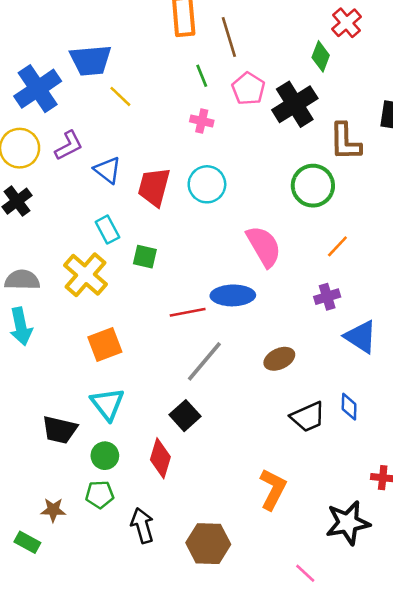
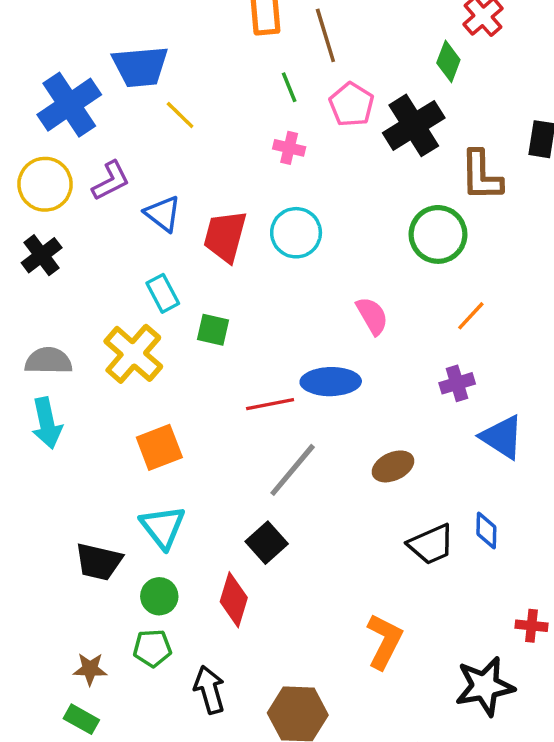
pink semicircle: (264, 246) -> (372, 316), size x0.7
green rectangle: (27, 542) -> (81, 719), moved

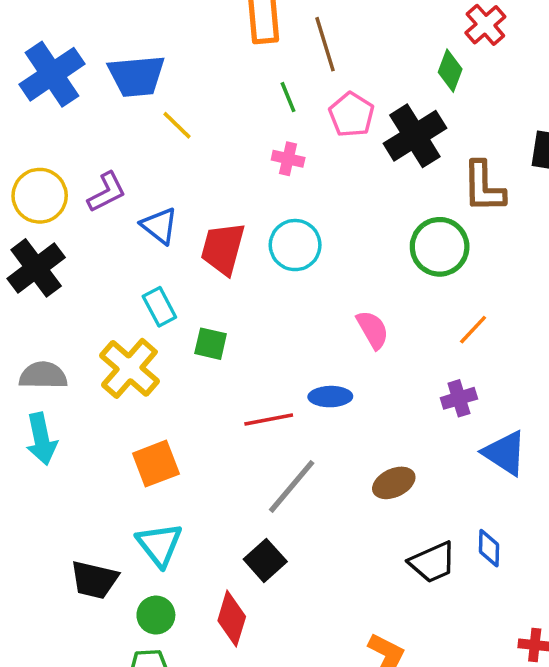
blue cross: (69, 105) -> (52, 74), moved
black cross: (42, 255) -> (36, 268), size x1.4
blue ellipse: (331, 382) -> (330, 397), size x0.7

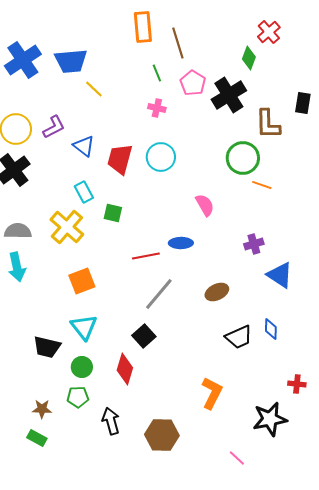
orange line: (473, 330) -> (262, 185), moved, turned 66

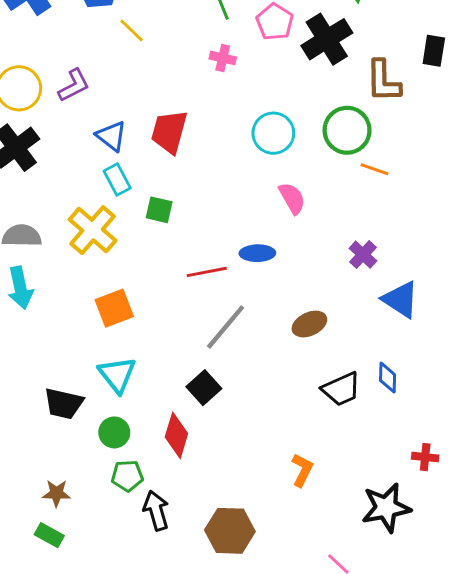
blue triangle: (84, 146) -> (111, 136), moved
cyan circle: (161, 157) -> (273, 133), moved
purple cross: (254, 244) -> (363, 255), turned -30
orange L-shape: (212, 393) -> (302, 470), size x0.7
green pentagon: (78, 397) -> (127, 476), moved

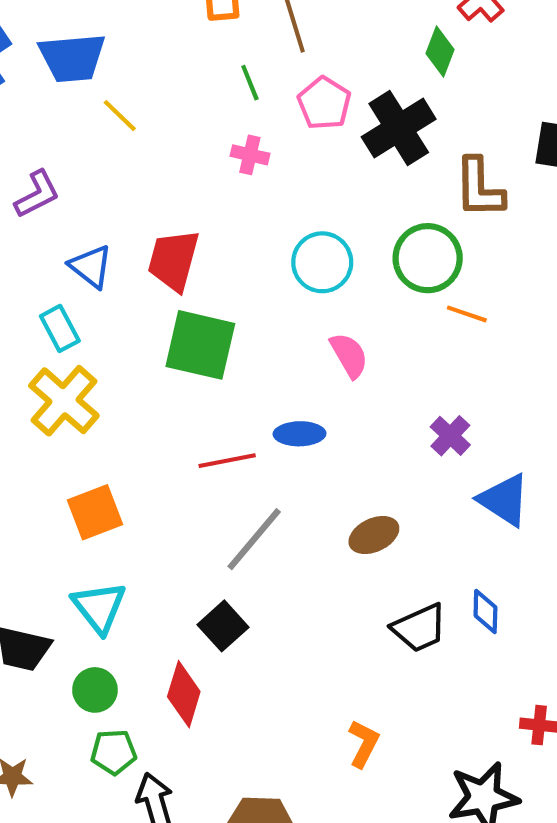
cyan rectangle: (117, 179) -> (60, 328), moved
green square: (159, 210) -> (200, 345), moved, size x1.8

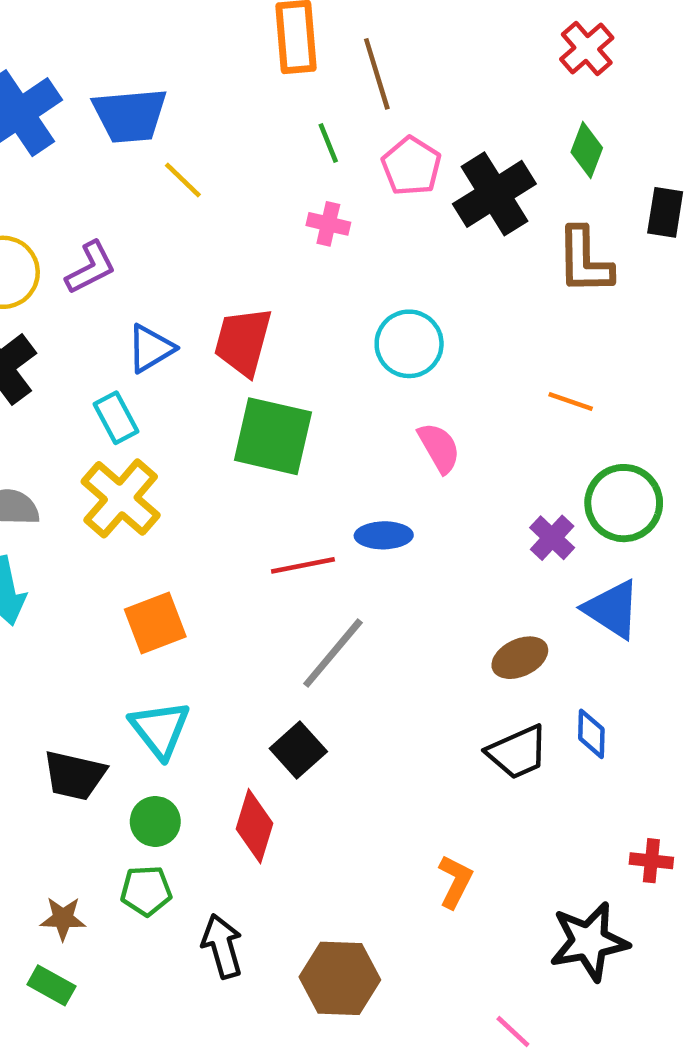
green diamond: (440, 52) -> (587, 150), moved
green circle: (428, 258) -> (624, 503), moved
blue triangle: (91, 266) -> (151, 348), turned 51
brown ellipse: (374, 535) -> (520, 658), moved
green pentagon: (114, 752) -> (146, 891), moved

